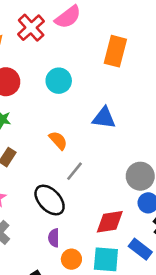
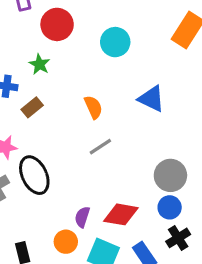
black ellipse: (50, 200) -> (34, 175), moved
purple semicircle: (54, 238) -> (82, 217), moved

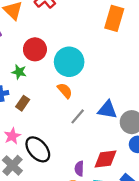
red circle: (57, 24) -> (35, 49), moved
cyan circle: (115, 42) -> (69, 62), moved, size x1.4
blue triangle: (151, 99) -> (107, 110), moved

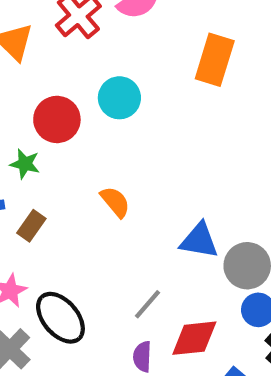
cyan circle: (69, 62) -> (119, 98), moved, size x0.7
gray line: (78, 116) -> (148, 304), moved

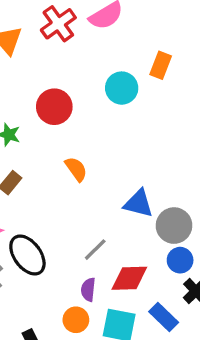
orange rectangle: (215, 60) -> (161, 65), size x0.7
cyan circle: (119, 98) -> (122, 88), moved
red circle: (57, 119) -> (54, 107), moved

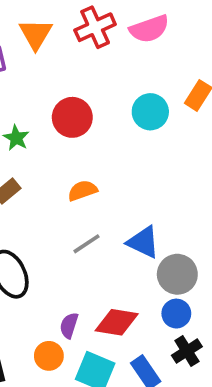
orange semicircle: (76, 169) -> (82, 191), turned -85
gray line: (95, 250) -> (87, 244), moved

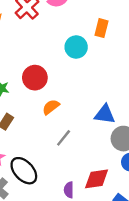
red circle: (72, 117) -> (35, 78), moved
blue triangle: (143, 242) -> (105, 114), moved

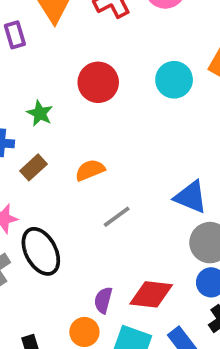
red circle: (35, 78) -> (98, 82), moved
orange semicircle: (51, 107) -> (90, 170), moved

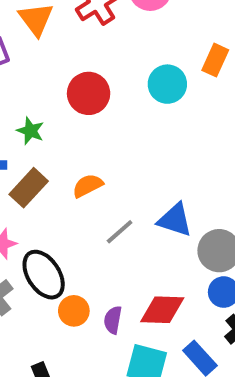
brown rectangle: (34, 167) -> (29, 188), size x1.4
blue triangle: (191, 197) -> (175, 220), moved
orange circle: (84, 332) -> (74, 311), moved

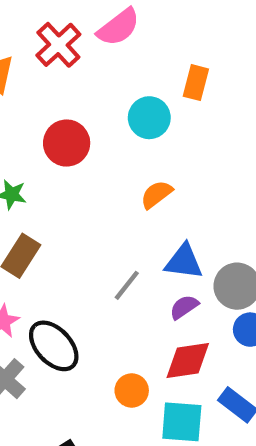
orange semicircle: (88, 186) -> (156, 194), moved
orange circle: (74, 311) -> (132, 390), moved
purple semicircle: (113, 320) -> (184, 307), moved, turned 56

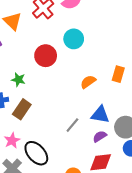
orange rectangle: (196, 83) -> (118, 74), moved
cyan circle: (149, 118) -> (74, 39), moved

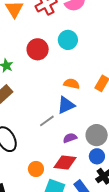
orange semicircle: (88, 82) -> (72, 84), turned 35
blue triangle: (100, 115) -> (66, 105), moved, turned -48

